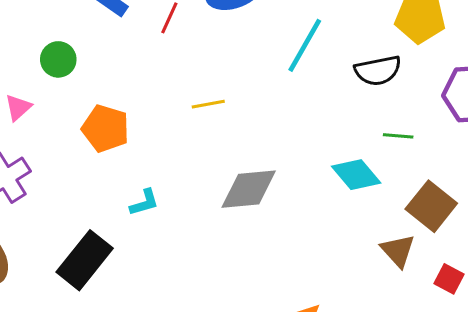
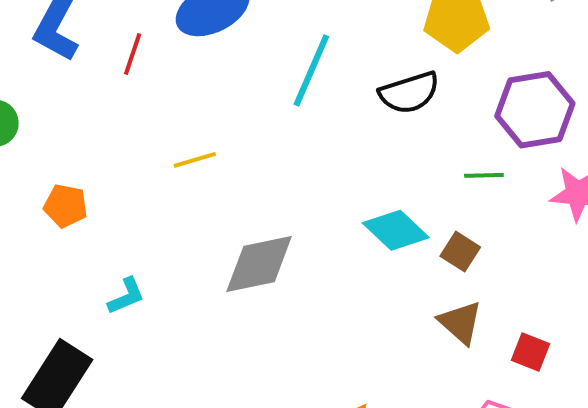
orange pentagon: (106, 128) -> (66, 206), size x0.7
green line: (398, 136) -> (484, 175), moved
brown square: (431, 206) -> (460, 252), moved, size x0.6

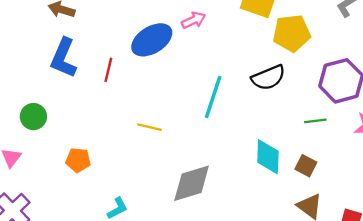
cyan line: (311, 70) -> (213, 97), moved
yellow line: (195, 160) -> (149, 127), turned 35
cyan diamond: (396, 230) -> (268, 157), turned 54

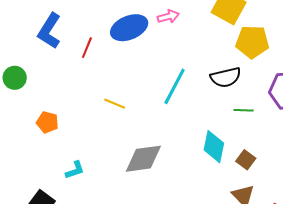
green line: (315, 121) -> (244, 110), moved

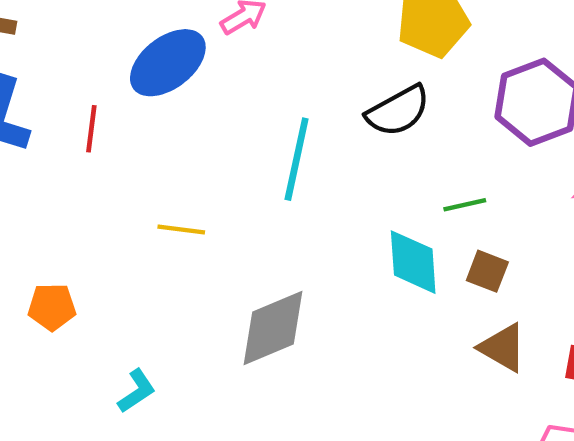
green line: (244, 110) -> (465, 205), moved

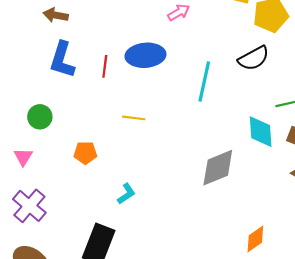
blue ellipse: (168, 63) -> (146, 55), moved, turned 33
yellow line: (181, 230) -> (134, 118), moved
gray diamond: (273, 328) -> (218, 168), moved

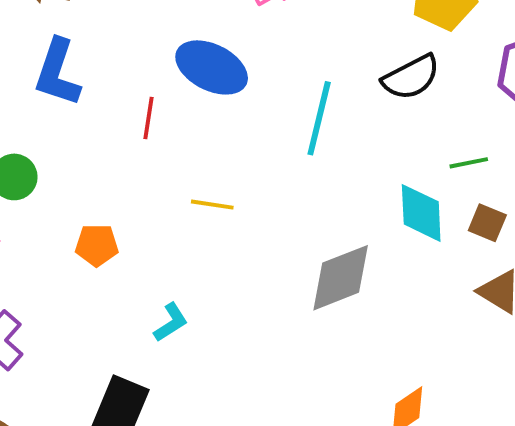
blue ellipse: (146, 55) -> (212, 67), turned 30
red line: (105, 66) -> (148, 118), moved
yellow line: (134, 118) -> (212, 205), moved

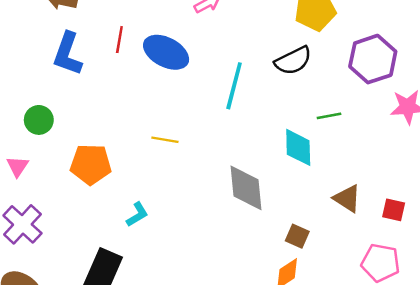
red line: (148, 118) -> (119, 40), moved
brown square: (487, 223) -> (297, 236), moved
orange pentagon: (97, 245) -> (91, 164), size x1.5
gray diamond: (341, 278) -> (246, 188), turned -75

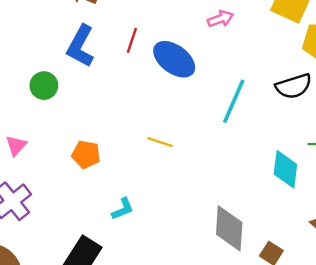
green circle: (39, 120) -> (44, 86), moved
orange pentagon: (91, 164) -> (86, 154), size x0.7
gray diamond: (246, 188) -> (229, 228), moved

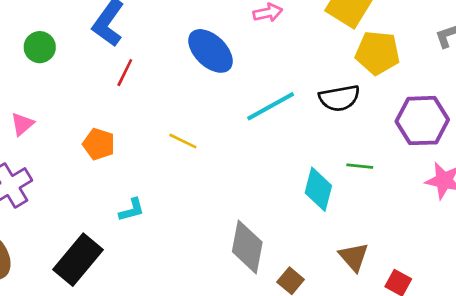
red line: (132, 40) -> (125, 73), moved
green circle: (44, 86) -> (40, 47), moved
cyan line: (234, 101) -> (271, 106), turned 30

